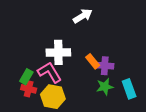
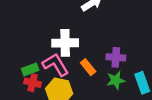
orange rectangle: (93, 61) -> (88, 67), moved
green rectangle: (26, 77) -> (30, 69), turned 40

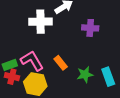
white cross: (65, 43) -> (40, 22), moved
purple cross: (116, 57) -> (90, 28), moved

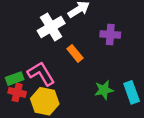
white cross: (40, 22) -> (51, 27), turned -30
orange rectangle: (61, 63) -> (75, 53), moved

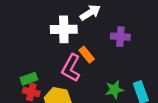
white cross: (51, 27) -> (64, 29), turned 30
pink L-shape: (41, 74) -> (71, 68), moved, turned -120

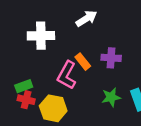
white cross: (64, 29) -> (41, 36), moved
purple cross: (120, 37) -> (111, 58), moved

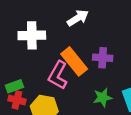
orange rectangle: (83, 62) -> (74, 61), size x1.6

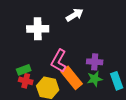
purple cross: (103, 58) -> (95, 62), moved
orange rectangle: (74, 61) -> (72, 78), moved

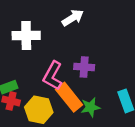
purple cross: (95, 62) -> (84, 67), moved
green star: (95, 79) -> (90, 107), moved

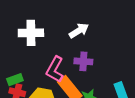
white arrow: (73, 18) -> (79, 31), moved

